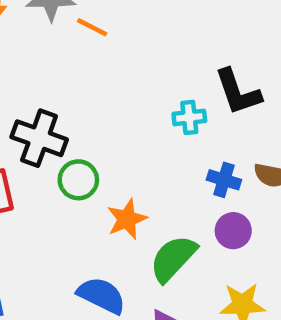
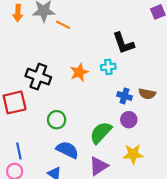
black L-shape: (238, 92) -> (123, 43), moved
green circle: (78, 180) -> (57, 120), moved
orange star: (127, 219) -> (79, 72), moved

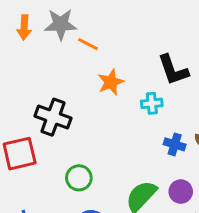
orange star: (79, 72) -> (111, 82), moved
purple circle: (129, 120) -> (181, 192), moved

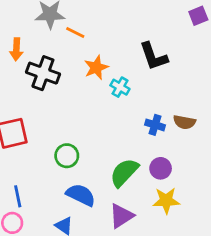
orange arrow: (24, 27) -> (16, 49), moved
cyan cross: (152, 103) -> (120, 87), moved, turned 36
black cross: (53, 117) -> (43, 73), moved

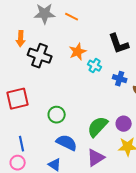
orange line: (75, 33) -> (72, 17), moved
blue cross: (155, 125) -> (120, 79), moved

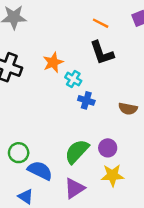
orange line: (72, 17) -> (101, 23), moved
blue cross: (120, 79) -> (86, 100), moved
green circle: (57, 115) -> (19, 153), moved

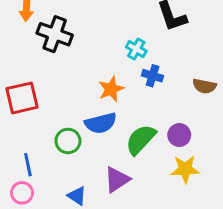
orange star: (53, 62) -> (111, 89), moved
blue semicircle: (40, 170) -> (101, 123), moved, turned 140
purple triangle: (74, 188) -> (117, 180), moved

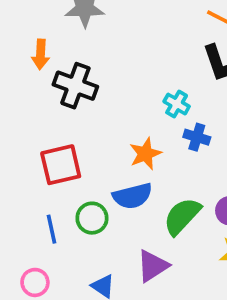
red square: (22, 98) -> (61, 165), moved
blue line: (28, 165) -> (52, 229), moved

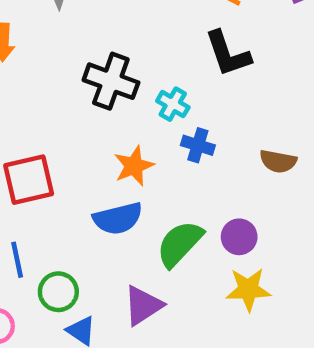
black cross: (75, 86) -> (111, 81), moved
green circle: (92, 218) -> (58, 292), moved

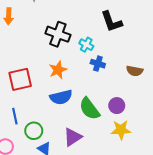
orange star: (134, 166) -> (58, 70), moved
green semicircle: (180, 244) -> (89, 109), turned -80

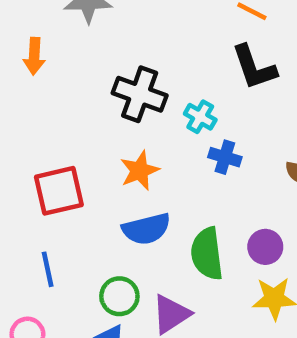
green semicircle: (89, 109) -> (207, 254), turned 30
green circle: (34, 131) -> (119, 296), moved

